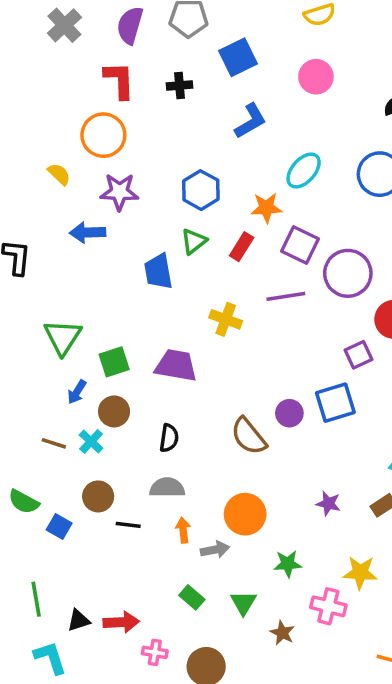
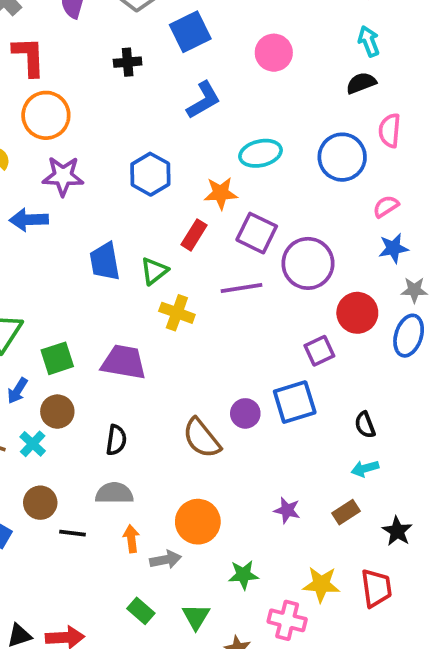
red L-shape: (119, 80) -> (29, 56), moved
cyan ellipse: (304, 171) -> (260, 153), turned 36
green triangle: (194, 241) -> (154, 271), moved

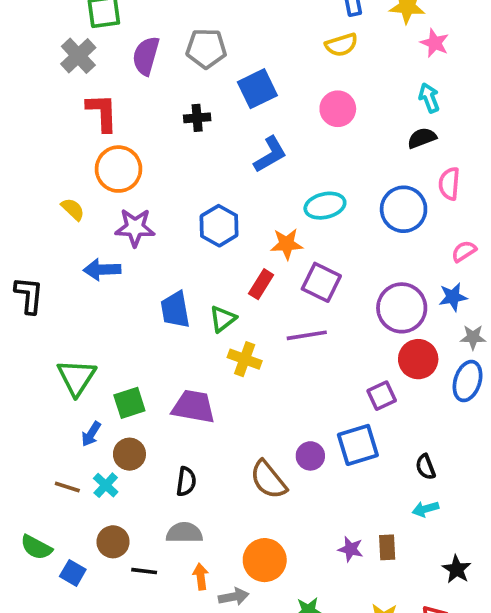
pink semicircle: (386, 206) -> (464, 251), moved
purple circle: (308, 263) -> (402, 308), moved
brown rectangle: (346, 512) -> (387, 547), moved, turned -60

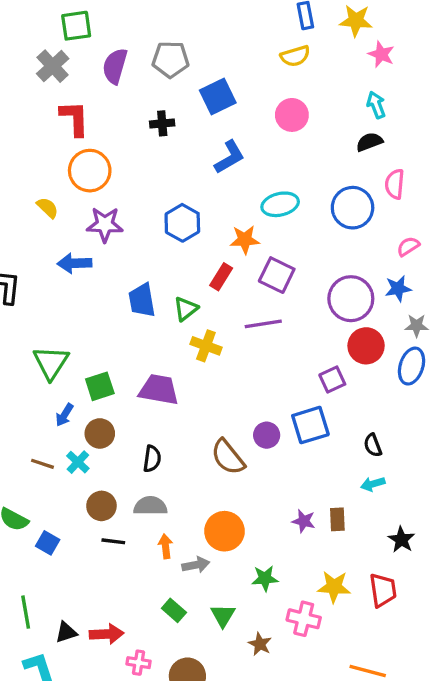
brown circle: (113, 542) -> (101, 506), moved

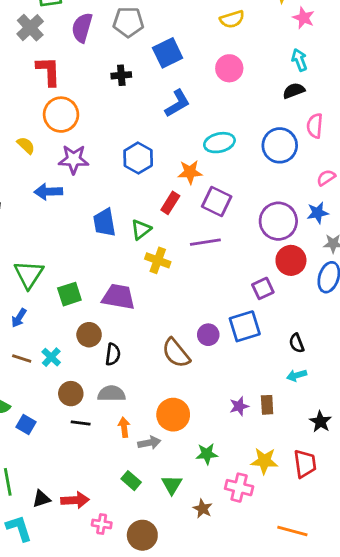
blue arrow: (64, 415) -> (19, 318), moved
brown circle: (100, 433) -> (89, 335), moved
purple star: (304, 521) -> (239, 406), turned -30

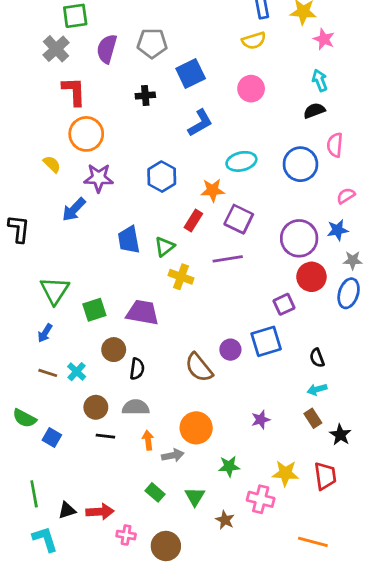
blue arrow: (48, 192) -> (74, 209), turned -44
brown rectangle: (267, 405) -> (313, 418), moved, turned -30

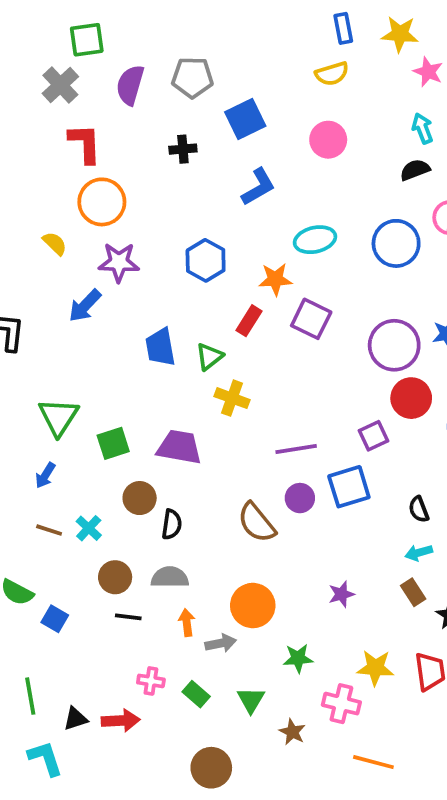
purple line: (228, 259) -> (296, 449), moved
pink cross: (126, 535) -> (151, 681), moved
orange line: (313, 542) -> (373, 762), moved

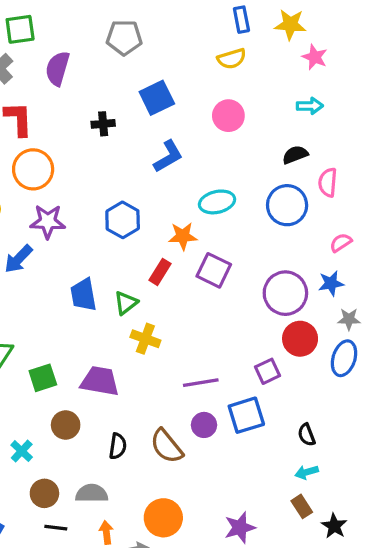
gray pentagon: (192, 77) -> (124, 38), moved
cyan arrow: (422, 128) -> (310, 106), turned 110
black semicircle: (415, 170) -> (295, 155), moved
black semicircle: (172, 524) -> (118, 446), moved
purple star: (341, 594) -> (240, 528), moved, size x1.4

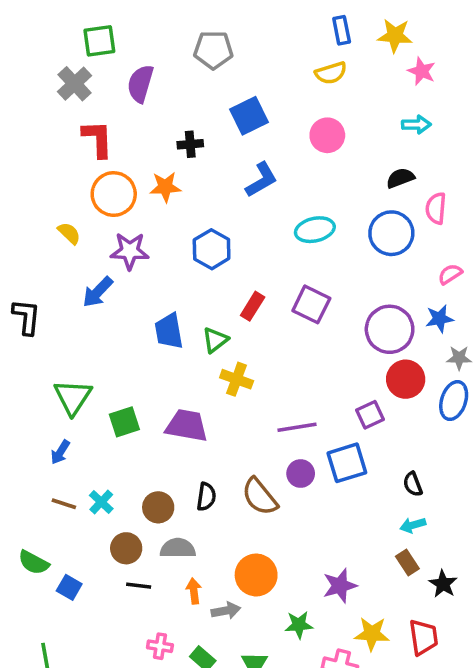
orange star: (183, 236) -> (165, 187), moved
brown circle: (66, 425) -> (158, 507), moved

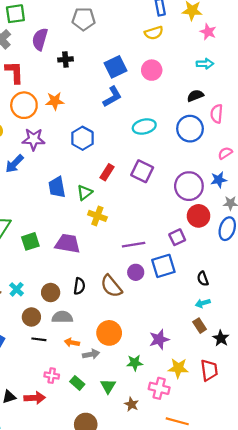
blue square: (249, 116) -> (115, 67), moved
black cross: (190, 144) -> (65, 59), moved
orange arrow: (194, 591) -> (72, 343), turned -72

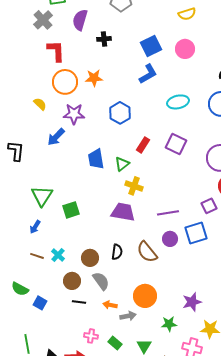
purple trapezoid: (68, 244) -> (123, 212), moved
gray semicircle: (62, 317) -> (101, 281), turned 54

